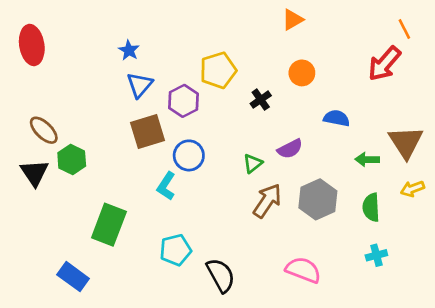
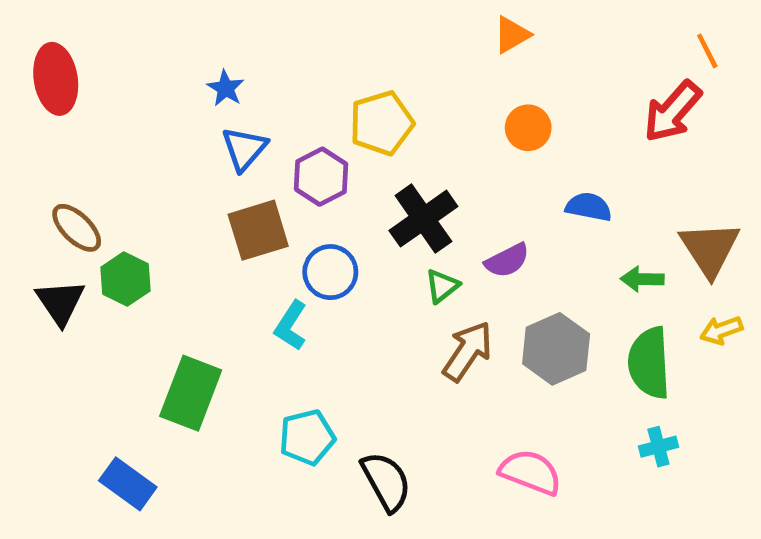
black cross: (261, 100) -> (423, 219), moved, size x1.8
green semicircle: (371, 207) -> (649, 363), size x1.4

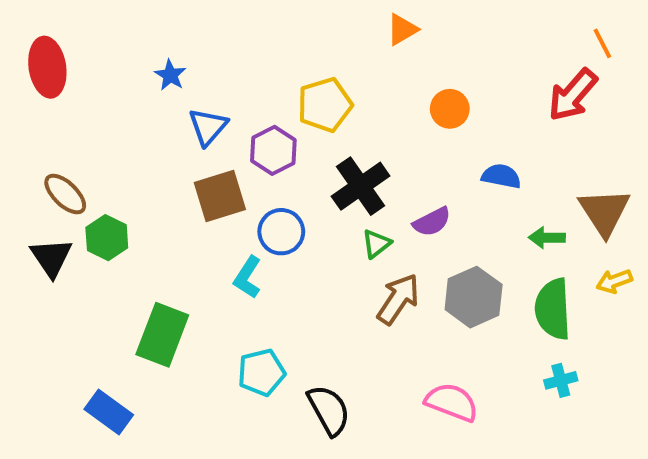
orange triangle: (512, 35) -> (402, 29), moved
blue star: (226, 88) -> (170, 75), moved

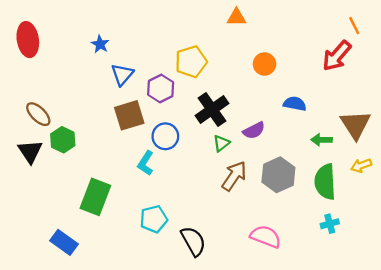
orange triangle: (402, 29) -> (236, 17), turned 30

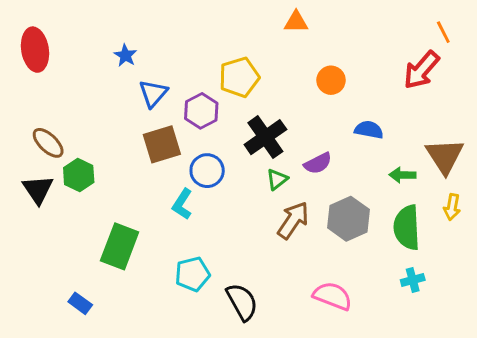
yellow arrow: (361, 165) -> (452, 207), turned -60
blue rectangle: (64, 242) -> (80, 303), size x0.7

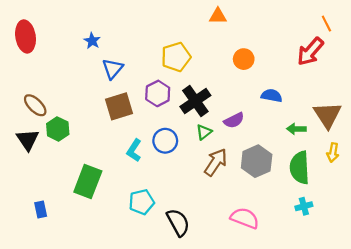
purple hexagon: (201, 111) -> (158, 93), moved
blue circle: (207, 171) -> (165, 141), moved
blue rectangle: (80, 303) -> (41, 210), moved, turned 42

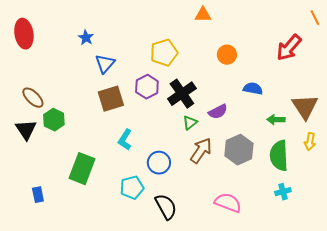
orange line: (326, 24) -> (315, 18), moved
blue circle: (165, 141) -> (159, 163), moved

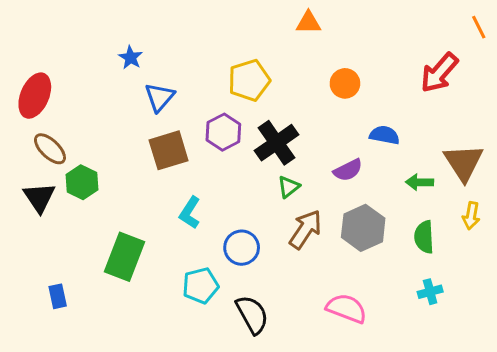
red ellipse: (24, 34) -> (35, 96), moved, turned 32
purple semicircle: (218, 112) -> (348, 170), moved
green semicircle: (279, 156) -> (424, 237), size x0.7

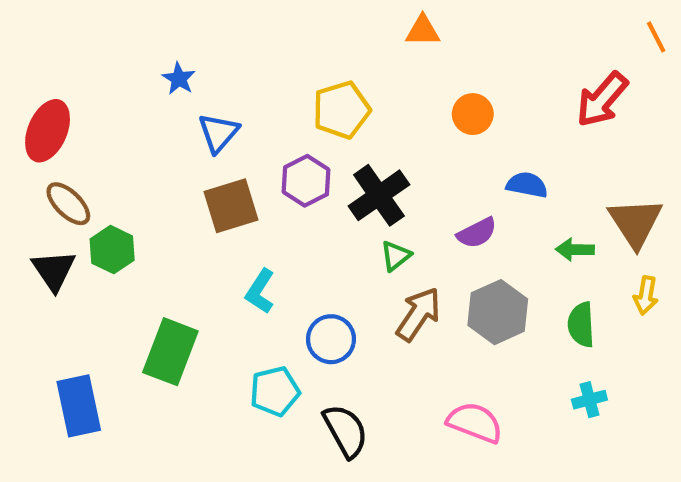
blue rectangle: (58, 296) -> (79, 406), size x1.8

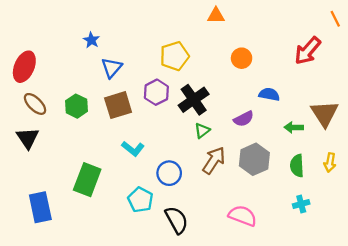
green hexagon: (112, 250) -> (77, 106), moved
cyan L-shape: (260, 291) -> (133, 149), turned -85
yellow arrow: (646, 295) -> (330, 163), moved
cyan pentagon: (275, 391) -> (140, 200), turned -30

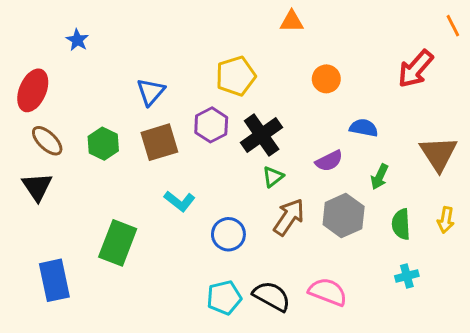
blue star: (91, 40) -> (77, 40), moved
green arrow: (294, 127) -> (380, 177), moved, turned -66
cyan pentagon: (140, 200) -> (224, 298), moved, turned 30
black semicircle: (177, 220) -> (272, 296), moved, turned -32

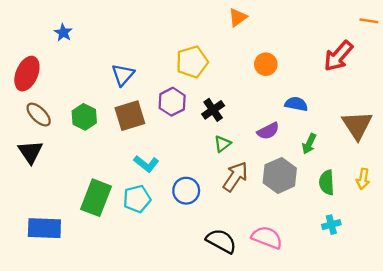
orange triangle: (292, 21) -> (238, 17), turned -36
orange line: (453, 26) -> (369, 21), turned -54
black cross: (262, 135) -> (213, 110), size x0.7
blue rectangle: (54, 280) -> (44, 228), turned -76
cyan pentagon: (224, 298) -> (137, 199), moved

